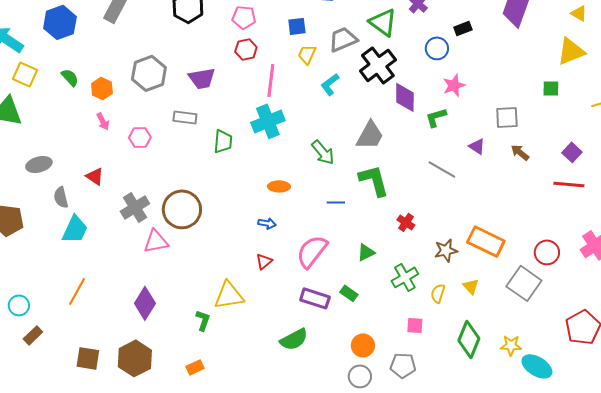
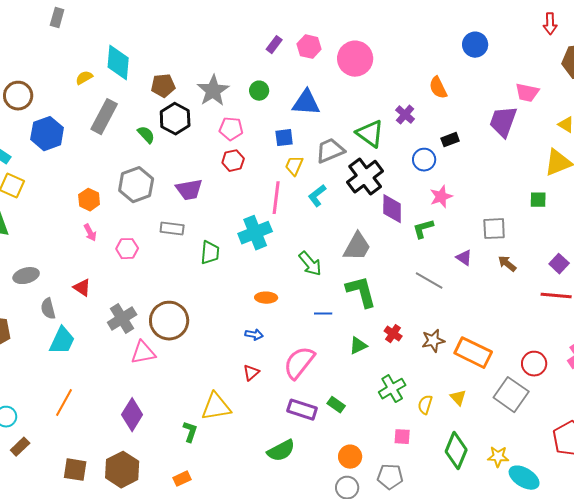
green semicircle: (70, 77) -> (146, 135), moved
pink line: (271, 80) -> (276, 198), moved
brown star: (446, 250) -> (433, 341), moved
green triangle: (366, 252) -> (358, 346), moved

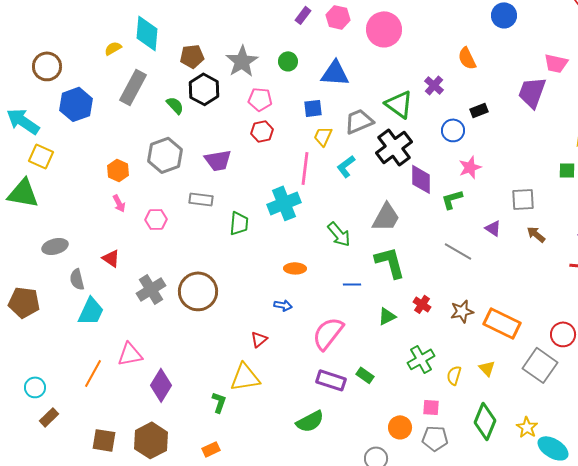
pink triangle: (143, 353) -> (130, 354), moved
red triangle: (251, 373) -> (259, 339), moved
orange circle: (350, 457) -> (400, 427), moved
yellow star: (498, 457) -> (527, 427), turned 30
gray pentagon: (390, 477) -> (435, 438), moved

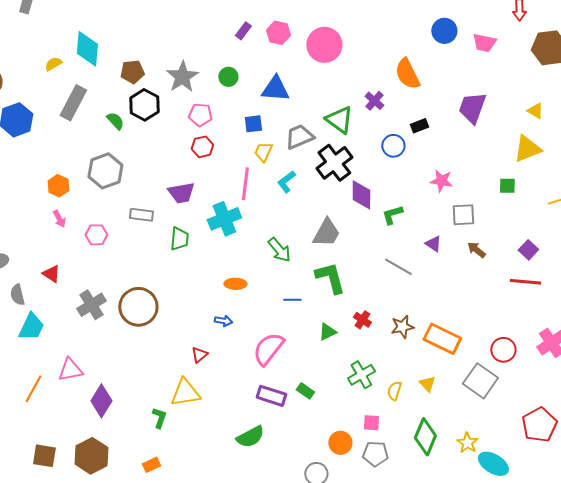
orange semicircle: (467, 58) -> (407, 74), size x1.4
pink trapezoid: (556, 63) -> (484, 43), moved
purple trapezoid: (218, 160) -> (181, 193), moved
pink star: (470, 167) -> (441, 181), moved, turned 30

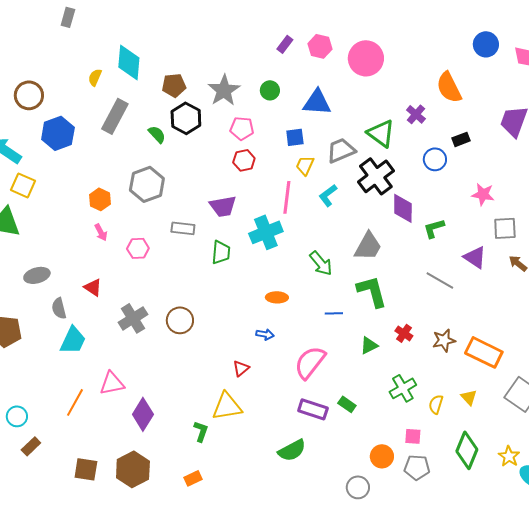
yellow semicircle: (53, 64) -> (95, 77), turned -36
purple triangle: (433, 244) -> (475, 257), size x1.4
brown circle: (138, 307) -> (180, 320), size x0.7

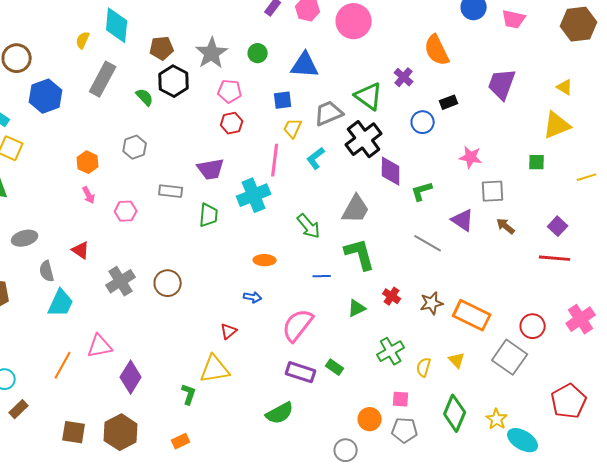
gray hexagon: (147, 184) -> (135, 147), size x0.7

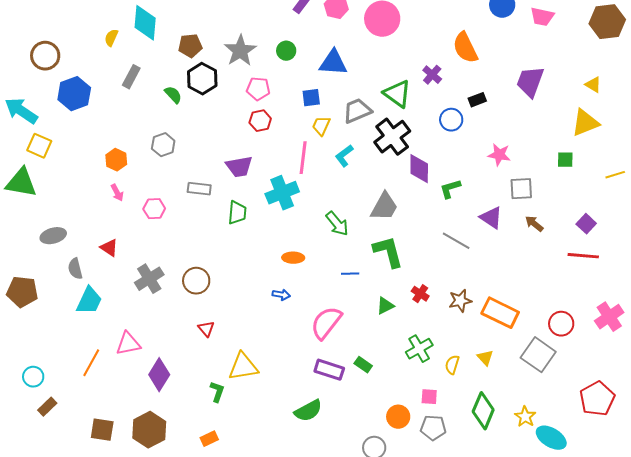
gray rectangle: (103, 79) -> (131, 77), size x0.7
red triangle: (229, 331) -> (206, 329), moved, turned -30

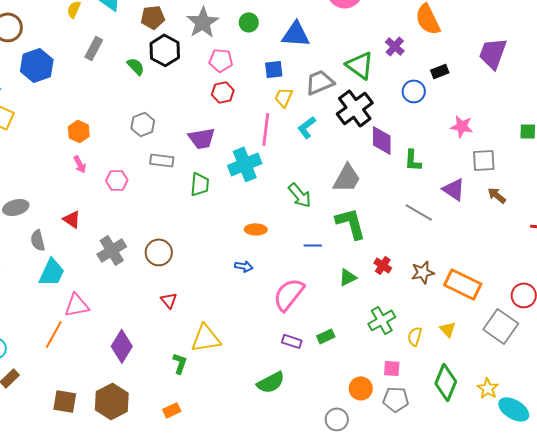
gray hexagon: (163, 145) -> (143, 124), moved
green L-shape: (450, 189) -> (413, 160), turned -70
pink triangle: (128, 344) -> (77, 305), moved
green rectangle: (363, 365) -> (326, 336), turned -60
purple rectangle: (329, 370) -> (292, 341), size x0.7

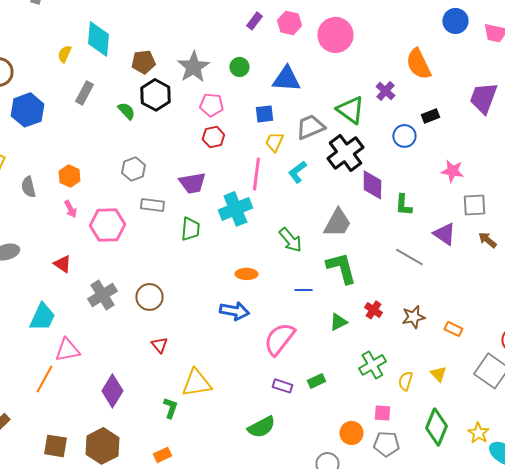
pink hexagon: (117, 180) -> (107, 225), size x1.6
gray semicircle: (38, 240) -> (28, 187), moved
blue arrow: (244, 266) -> (234, 311), size x1.6
orange rectangle: (463, 284) -> (453, 329), size x0.5

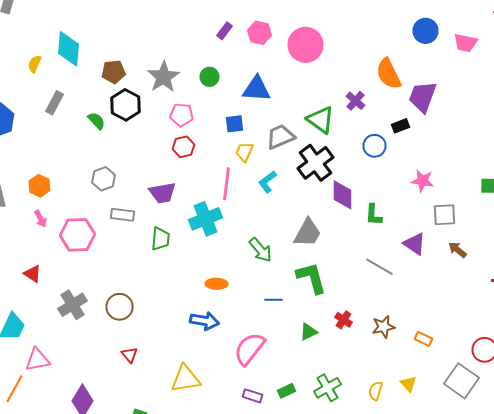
purple trapezoid: (483, 98) -> (422, 97), moved
green cross: (372, 365) -> (328, 388), moved
yellow triangle: (196, 383) -> (186, 379), moved

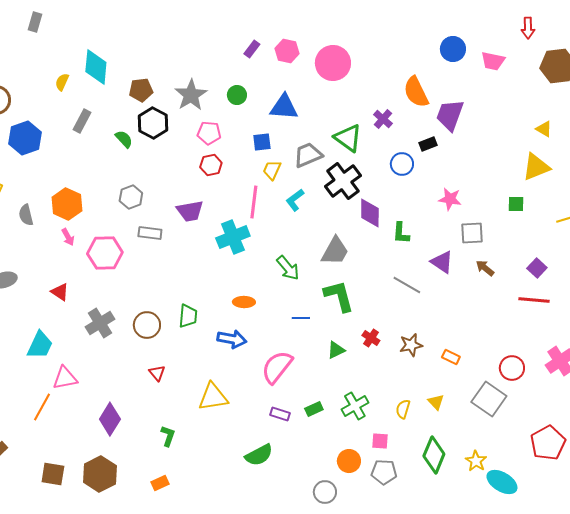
orange hexagon: (40, 186) -> (67, 204), size x1.4
green trapezoid: (160, 239) -> (188, 316), moved

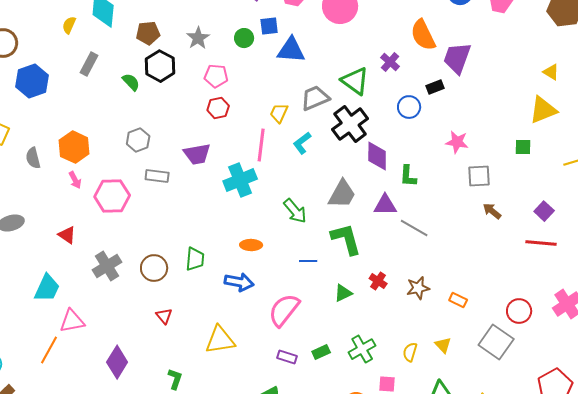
gray star: (191, 95) -> (198, 38), size x0.7
blue square: (262, 142) -> (269, 26), moved
purple triangle: (442, 262) -> (385, 205), moved, turned -35

